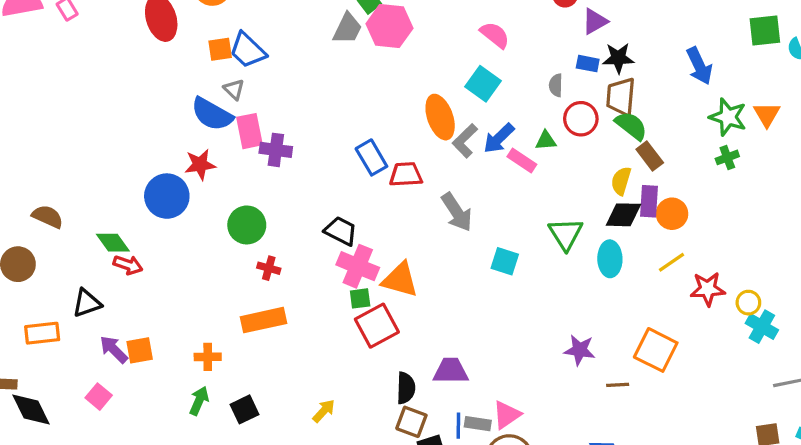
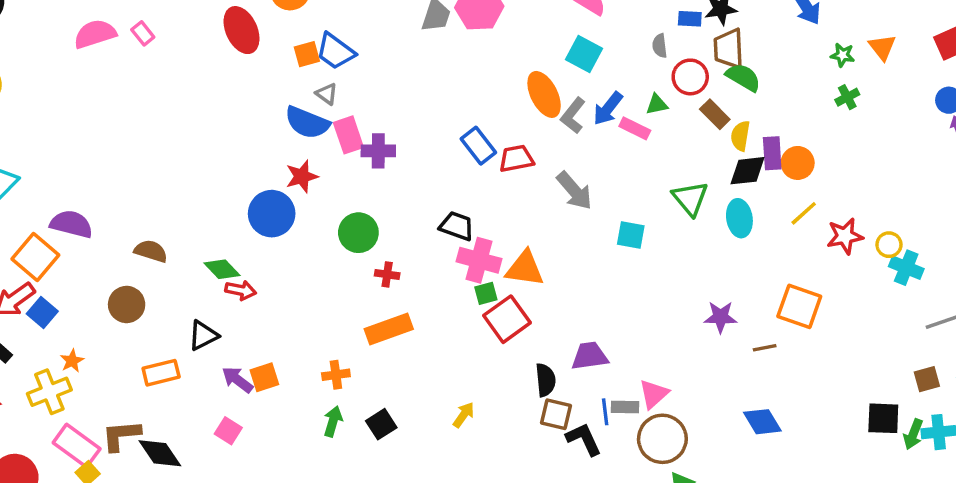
green star: (728, 117) -> (843, 55), size x0.6
brown rectangle: (650, 156) -> (715, 114), moved

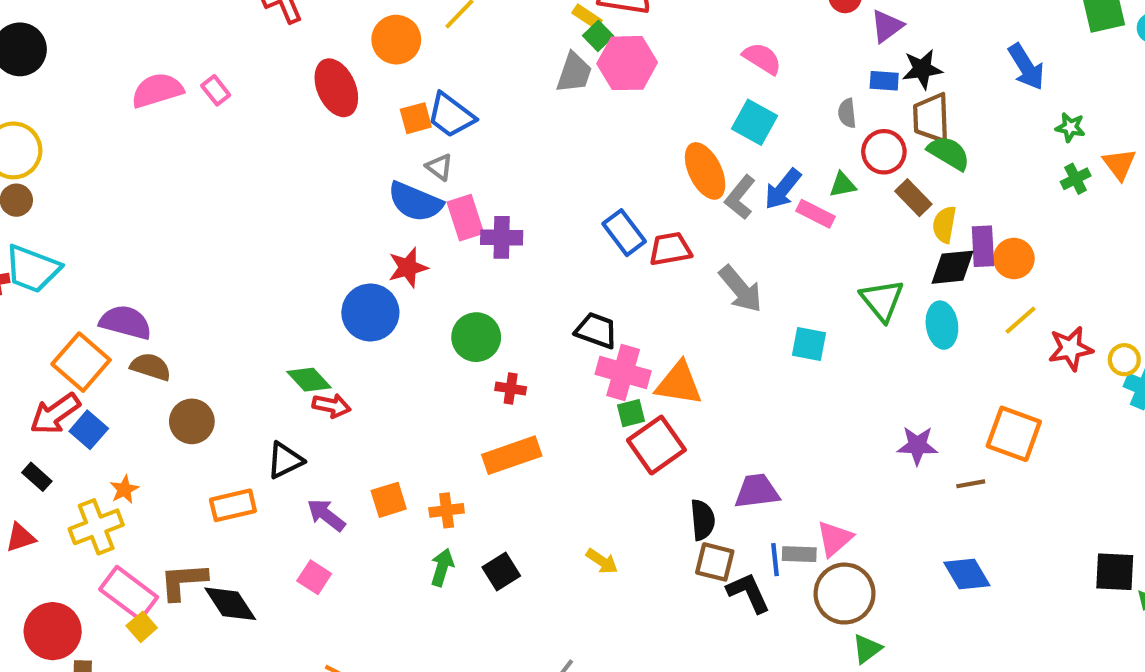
orange triangle: (882, 47) -> (1119, 164), moved
brown semicircle: (151, 251) -> (151, 367), moved
orange square: (264, 377) -> (389, 500), moved
yellow arrow: (464, 415) -> (602, 561), turned 88

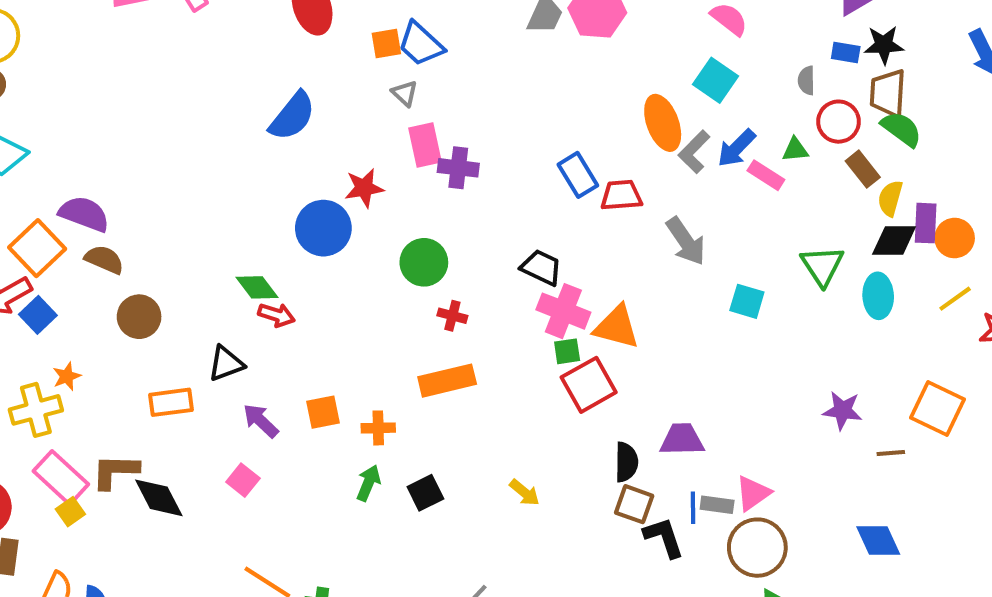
blue semicircle: (415, 202) -> (292, 116), moved, turned -80

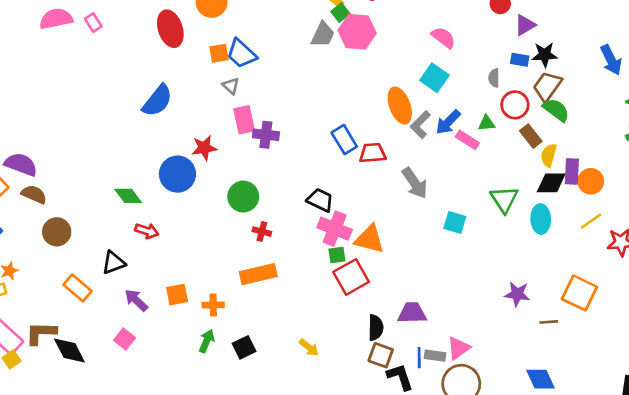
brown trapezoid: (888, 93) -> (547, 86), turned 32
green diamond: (257, 287) -> (128, 196), moved
orange rectangle: (171, 402) -> (77, 288), turned 48

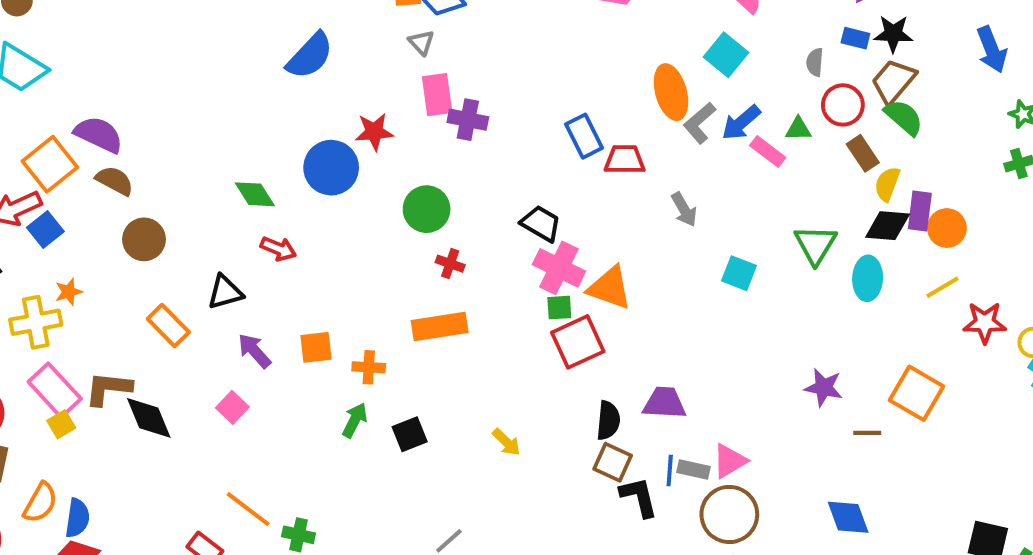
gray arrow: (415, 183) -> (684, 210), size x0.7

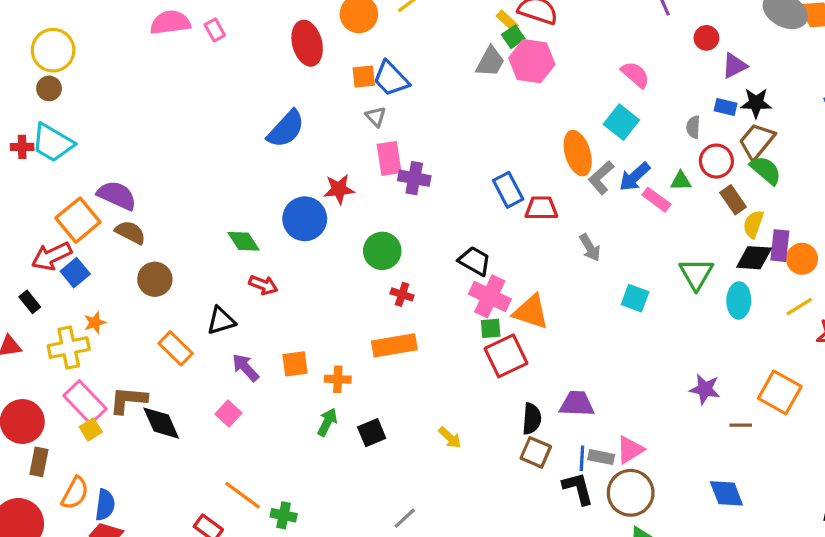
black L-shape: (639, 497) -> (578, 488), moved

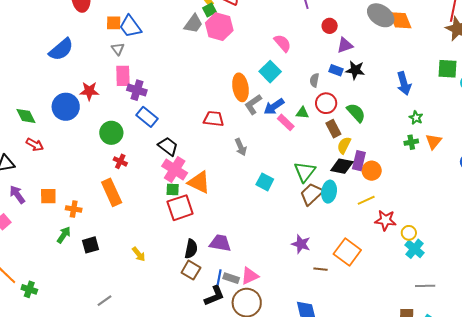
brown trapezoid: (757, 141) -> (311, 194), moved
blue rectangle: (508, 190) -> (147, 117), moved, turned -30
orange rectangle: (394, 345) -> (112, 192), turned 68
black L-shape: (578, 488) -> (214, 296), turned 75

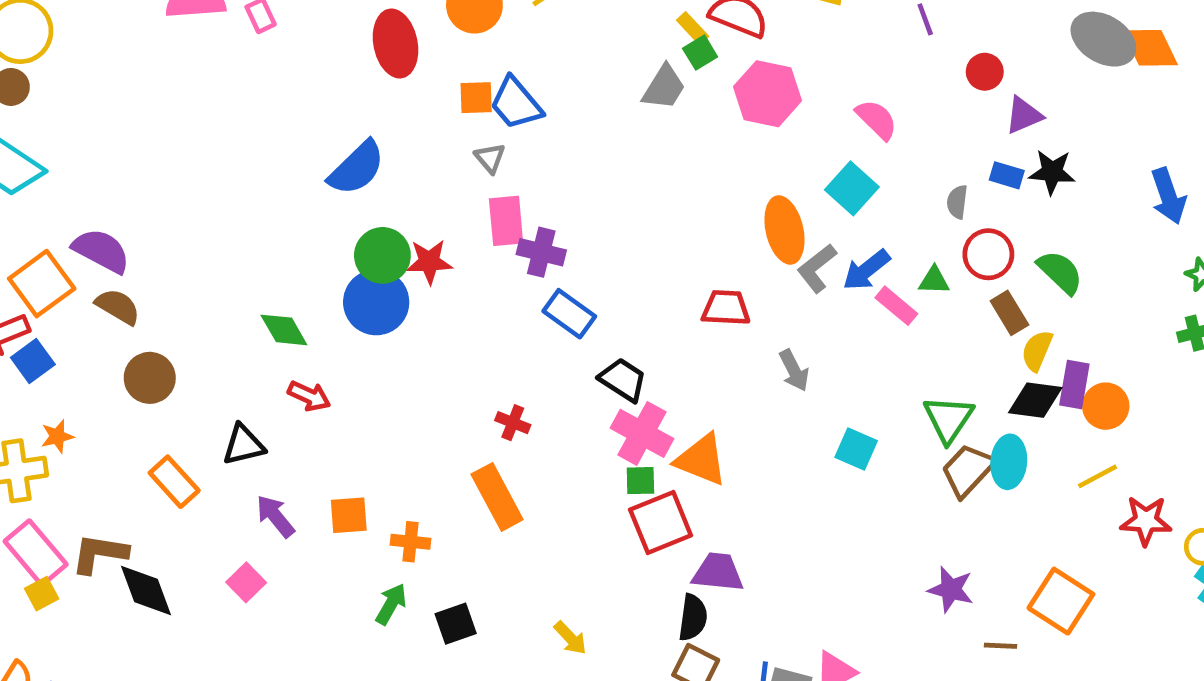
pink hexagon: (219, 27) -> (768, 94), moved
green circle: (111, 133) -> (382, 255), moved
purple trapezoid: (220, 243) -> (718, 572), moved

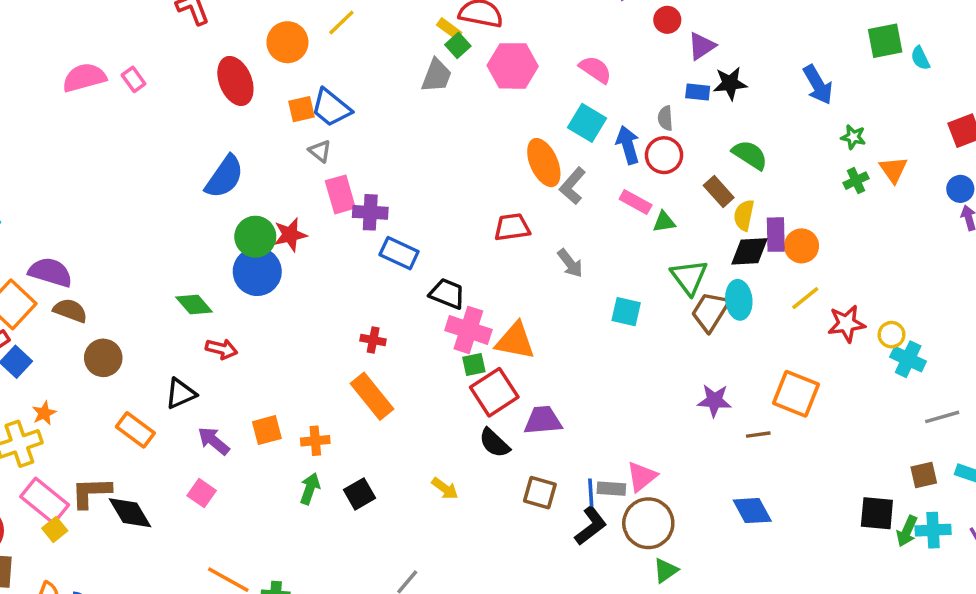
red circle: (988, 254) -> (664, 155), moved
blue arrow: (866, 270) -> (628, 145), moved, turned 123
green triangle: (934, 280) -> (664, 222), moved
black semicircle: (693, 618) -> (494, 443), moved, turned 136

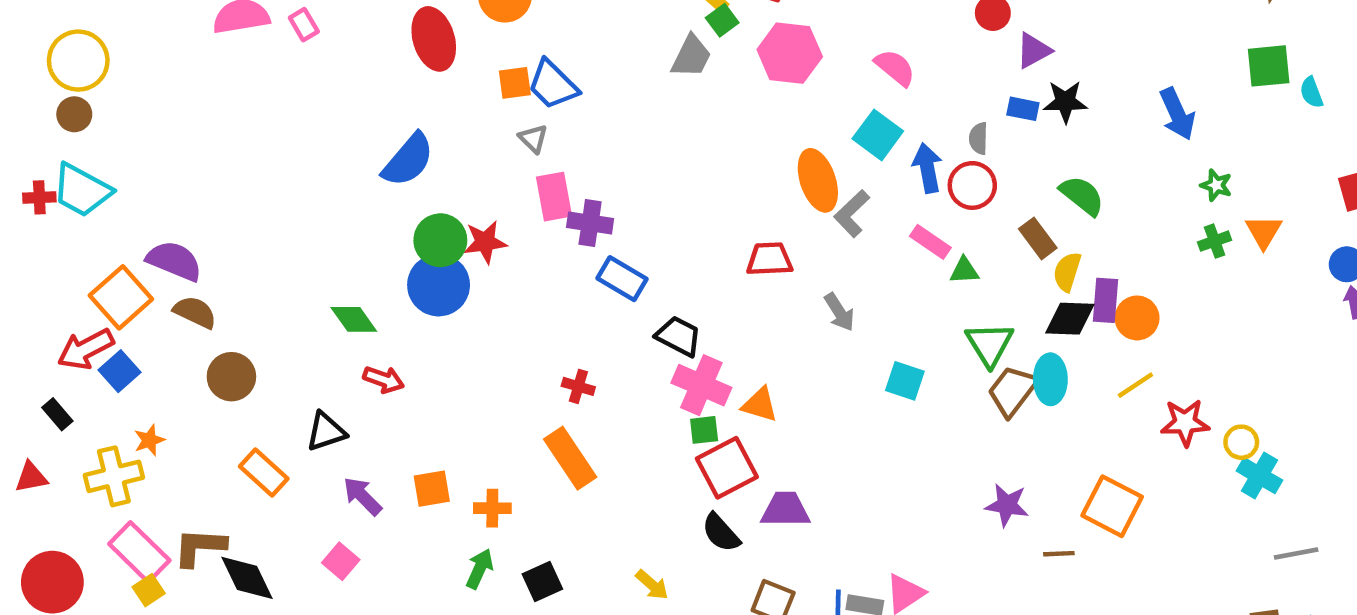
orange triangle: (515, 341) -> (760, 405), size x0.7

